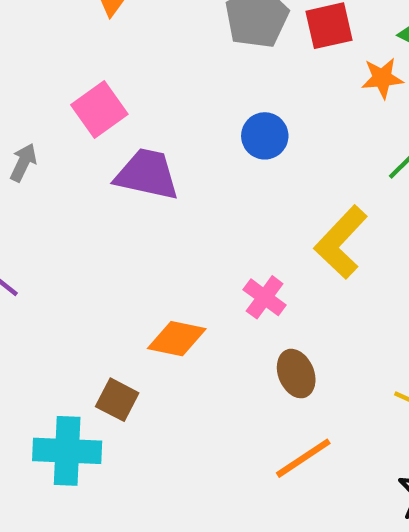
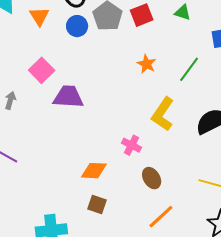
orange star: (382, 78) -> (147, 64), moved, turned -30
blue circle: (265, 136) -> (77, 26), moved
brown square: (117, 400) -> (97, 204), moved

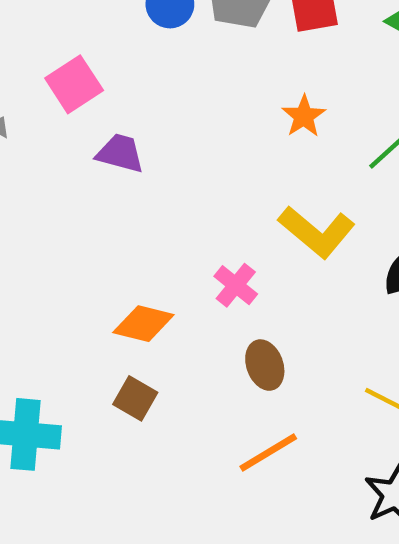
purple trapezoid: (68, 97) -> (120, 153), size x0.7
yellow L-shape: (163, 114) -> (317, 232), turned -96

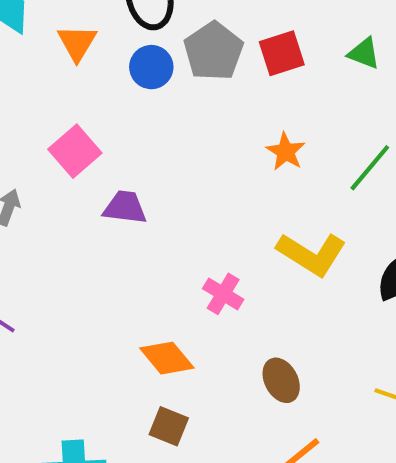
pink cross: (236, 285) -> (223, 294), moved
orange diamond: (143, 324) -> (167, 358), turned 44

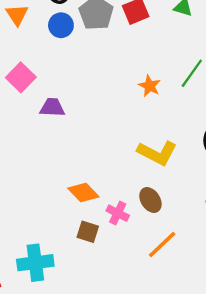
orange star: (286, 152) -> (150, 86), moved
yellow L-shape: (311, 254) -> (157, 153), moved
pink cross: (223, 294) -> (118, 213), moved

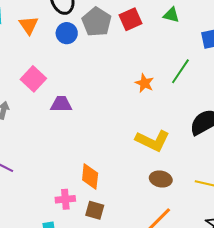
orange diamond: (83, 192) -> (90, 176), turned 52
brown ellipse: (150, 200) -> (161, 179), moved, turned -45
pink cross: (118, 213) -> (65, 199), moved, turned -30

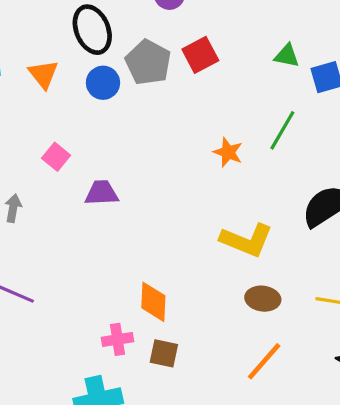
green triangle: (171, 15) -> (287, 56), moved
pink square: (33, 79) -> (56, 157), size x0.7

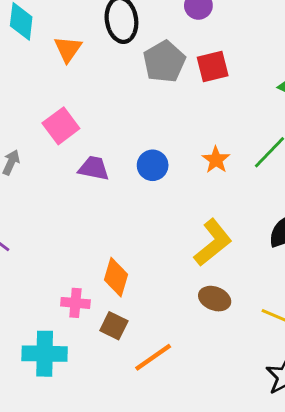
blue circle: (103, 83) -> (153, 165), moved
pink square: (56, 157) -> (61, 126), size x1.4
yellow L-shape: (246, 240) -> (213, 243), turned -75
orange line: (264, 361) -> (153, 357), moved

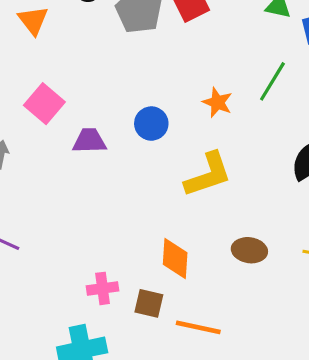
yellow L-shape: (213, 243) -> (208, 175), moved, turned 33
orange diamond: (116, 277) -> (175, 258), moved
orange line: (153, 357) -> (198, 327), turned 60

